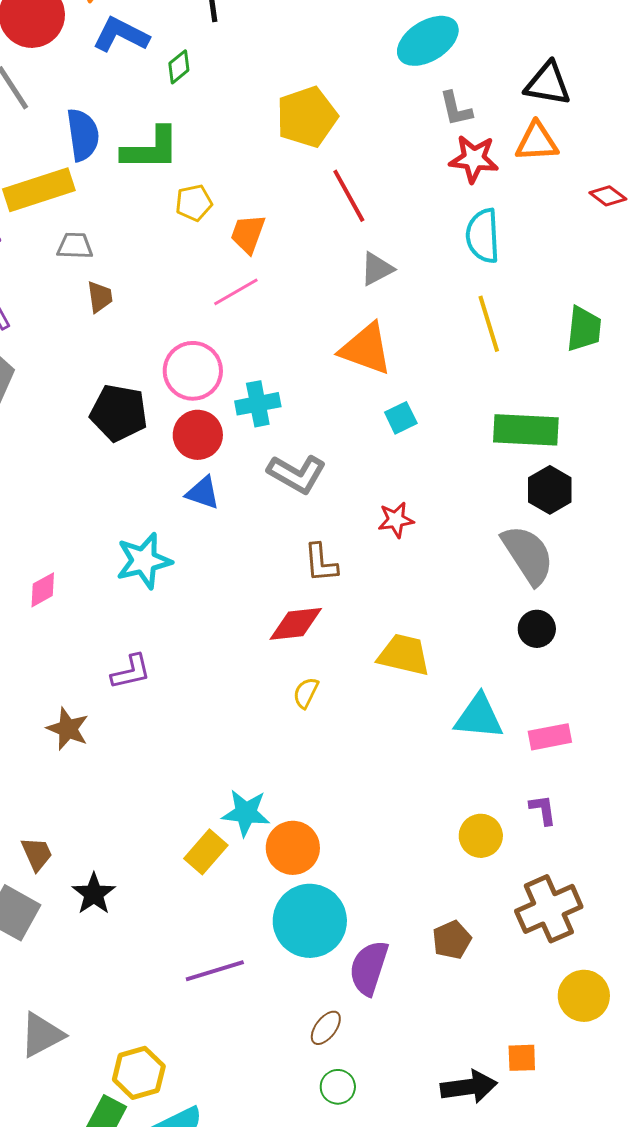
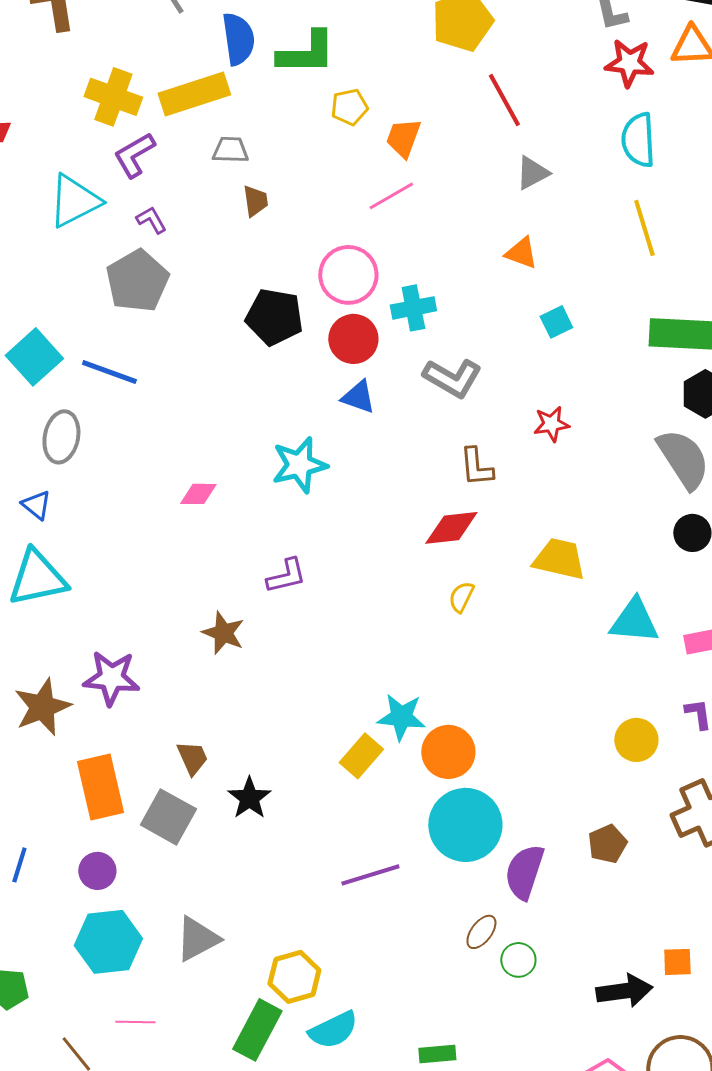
orange triangle: (366, 349) -> (521, 253), size x0.6
pink diamond: (43, 590) -> (198, 494), turned 30
green circle: (338, 1087) -> (518, 960), moved

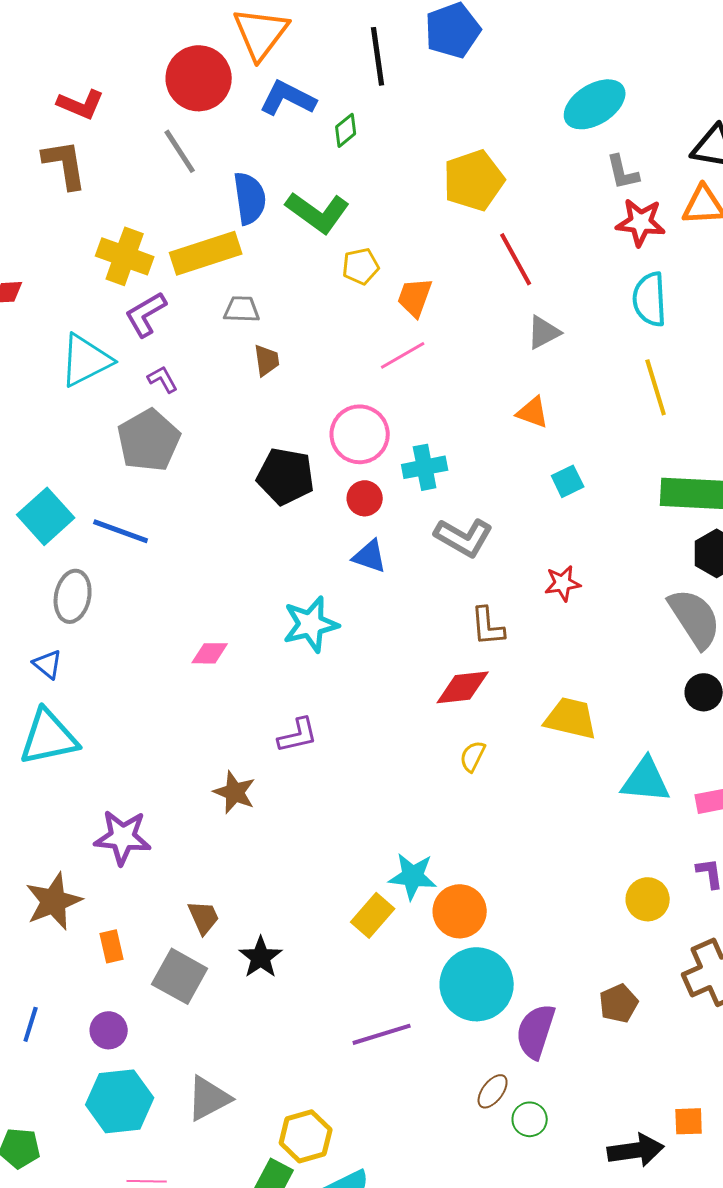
green L-shape: (306, 53) -> (318, 212), turned 36
red circle: (353, 339) -> (365, 498), size x0.7
brown star: (42, 707) -> (54, 901), moved
orange rectangle: (100, 787) -> (112, 946), size x0.5

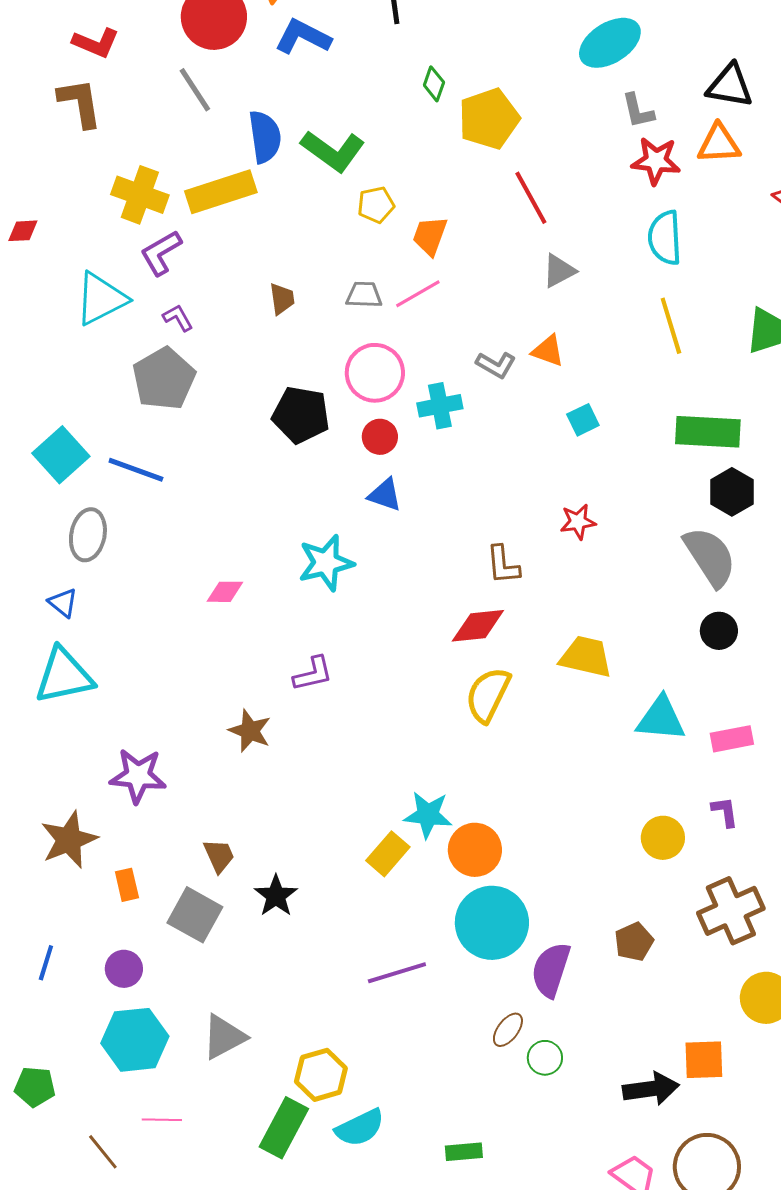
green diamond: (346, 130) -> (434, 84), moved, turned -32
gray trapezoid: (242, 309) -> (364, 295), moved
gray L-shape: (464, 537) -> (496, 365), moved, size x0.7
yellow semicircle: (473, 756) -> (488, 695), size x1.8
orange square: (689, 1121) -> (704, 1060), size x1.4

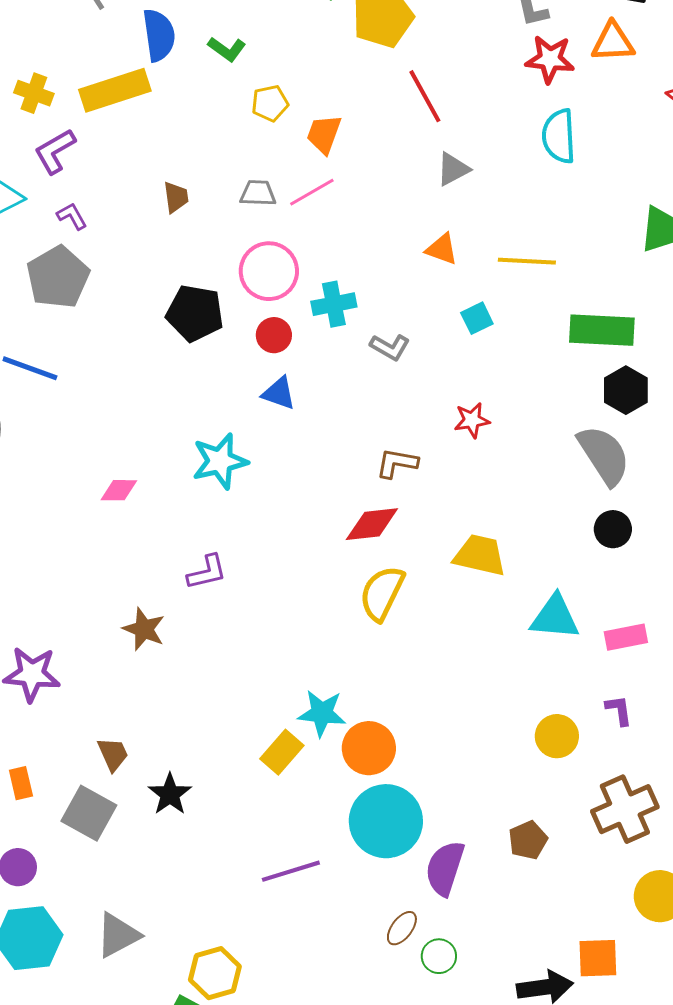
green L-shape: (333, 151) -> (227, 49), size x0.6
yellow cross: (140, 195) -> (34, 93), size x0.7
yellow line: (671, 326) -> (527, 261), moved, turned -70
gray L-shape: (496, 365) -> (390, 347), moved
brown L-shape: (503, 565) -> (397, 463), turned 105

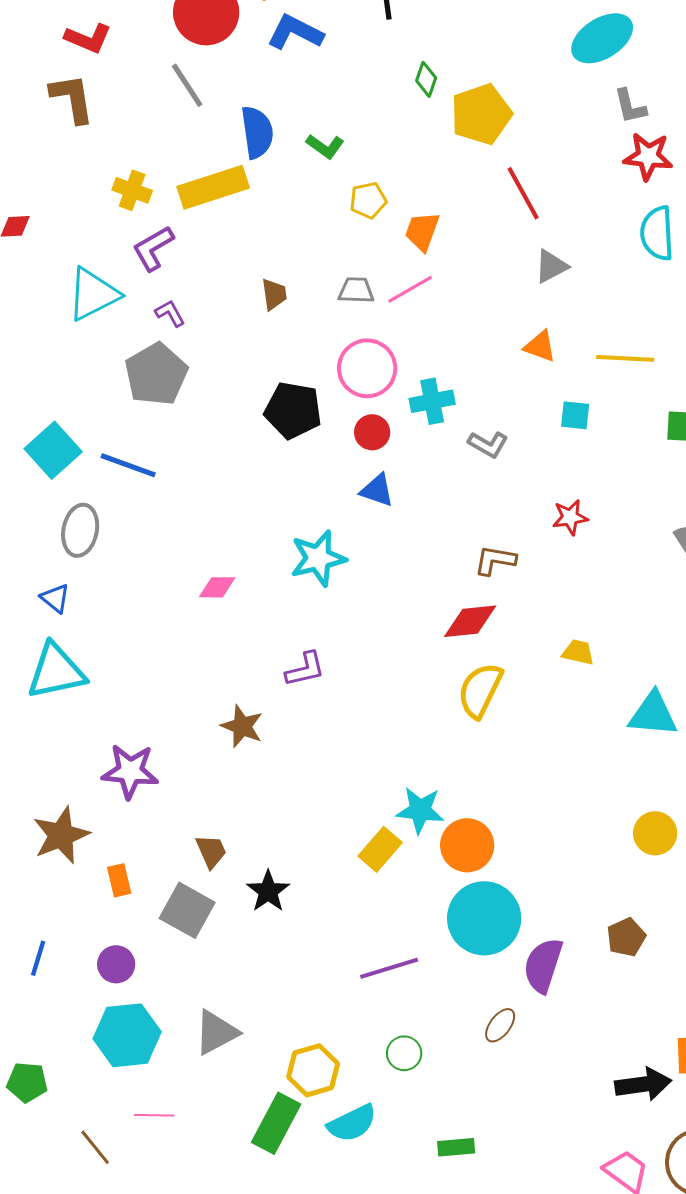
cyan square: (477, 318) -> (575, 415), turned 32
yellow trapezoid: (480, 555) -> (578, 652), size x0.6
green circle: (439, 956) -> (404, 1053), moved

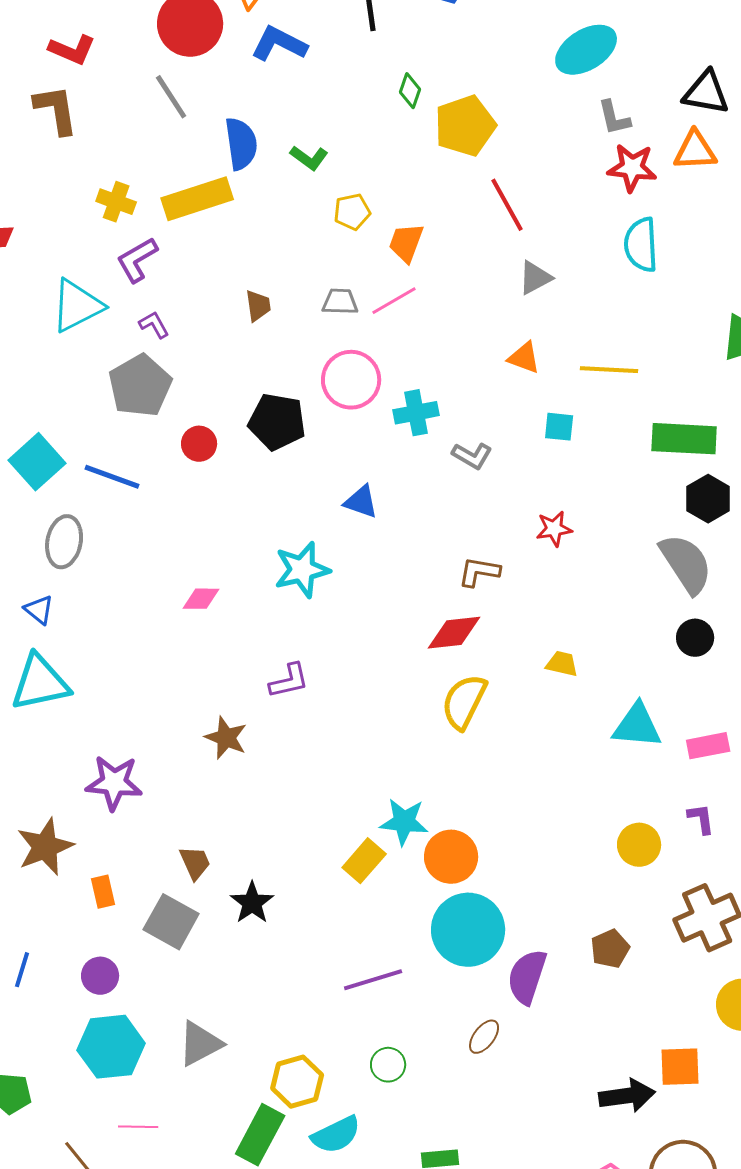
red circle: (372, 432) -> (199, 444), moved

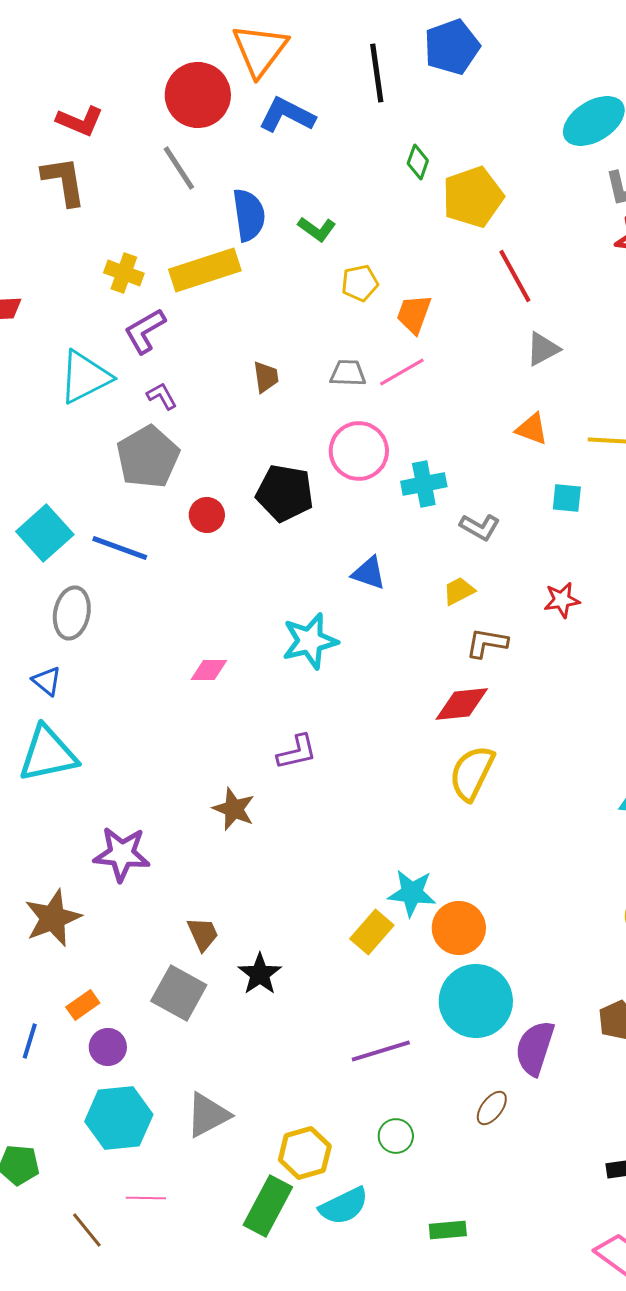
yellow trapezoid: (562, 664) -> (459, 591), moved, turned -40
orange rectangle: (103, 892) -> (83, 1005), moved, turned 68

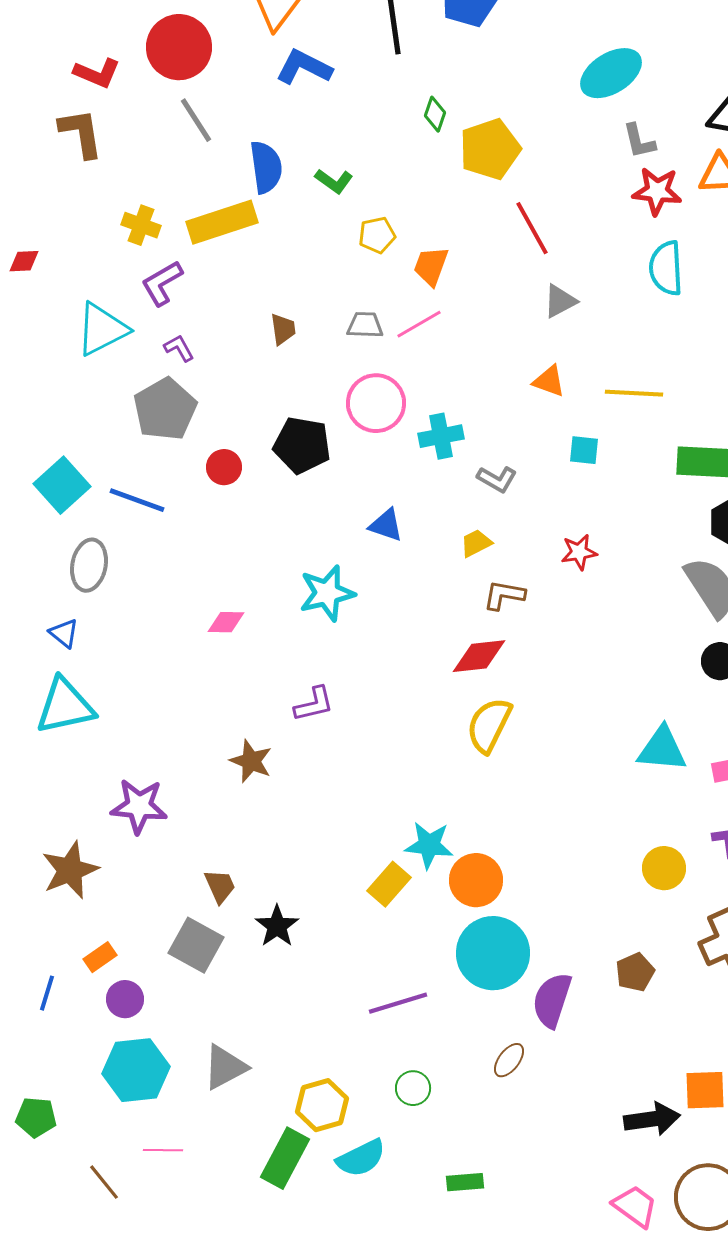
red circle: (198, 95) -> (179, 47), moved

